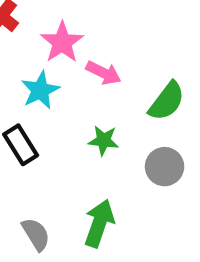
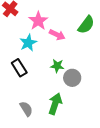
green semicircle: (167, 101) -> (86, 25), moved
gray circle: (165, 167) -> (72, 78), moved

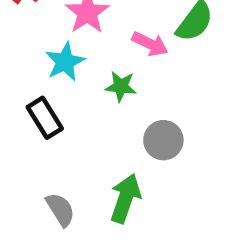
pink arrow: (57, 35) -> (150, 44), moved
green star: (57, 66) -> (121, 86), moved

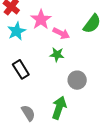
pink arrow: (150, 44) -> (61, 33), moved
cyan star: (65, 62) -> (17, 31), moved

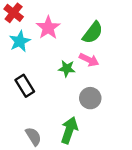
green semicircle: (92, 24) -> (93, 33), moved
pink arrow: (61, 33) -> (89, 60), moved

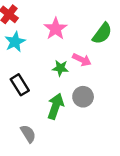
pink star: (48, 28) -> (56, 29), moved
green semicircle: (93, 33) -> (102, 33), moved
green arrow: (69, 130) -> (56, 106), moved

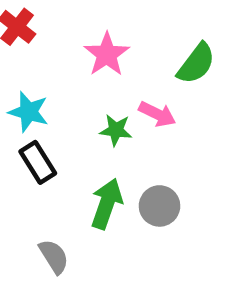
cyan star: (15, 42) -> (29, 112), moved, turned -30
gray circle: (83, 97) -> (160, 206), moved

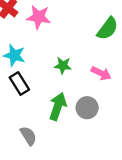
pink star: (107, 54) -> (39, 17), moved, turned -30
pink arrow: (157, 114) -> (101, 73), moved

